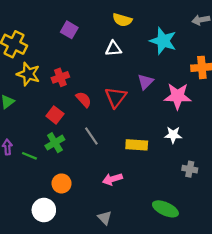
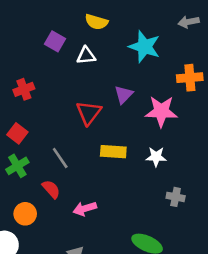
purple square: (69, 30) -> (55, 41), moved
red semicircle: (84, 99) -> (51, 189), moved
yellow rectangle: (137, 145) -> (113, 152), moved

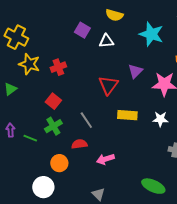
red semicircle: (51, 189) -> (79, 144), turned -56

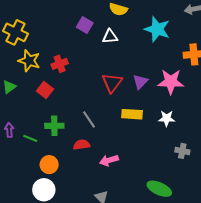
purple triangle: (135, 71) -> (140, 82), moved
red square: (53, 101) -> (45, 90), moved
green cross: (53, 126) -> (54, 126), turned 30
orange circle: (59, 163) -> (49, 165), moved

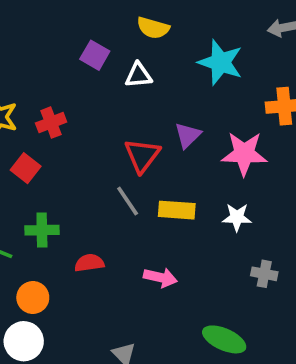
purple triangle: (140, 82) -> (188, 135), moved
gray line: (89, 119) -> (128, 201), moved
pink arrow: (109, 160) -> (160, 277), moved, turned -150

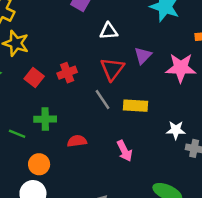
white triangle: (139, 75) -> (109, 31), moved
red cross: (51, 123) -> (67, 73), moved
white star: (237, 217) -> (176, 130), moved
pink arrow: (160, 277) -> (125, 151), turned 50

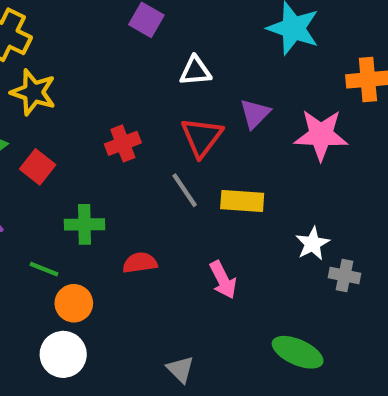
red square: (34, 78) -> (38, 167), moved
white star: (176, 130) -> (313, 244), turned -30
green line: (17, 134) -> (44, 269), moved

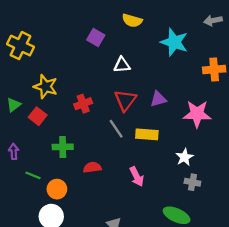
yellow star: (33, 92) -> (46, 87), moved
purple triangle: (255, 114) -> (158, 99), moved, turned 30
pink star: (321, 135) -> (197, 114), moved
green line: (44, 269) -> (33, 175), moved
gray cross: (344, 276) -> (192, 182), moved

